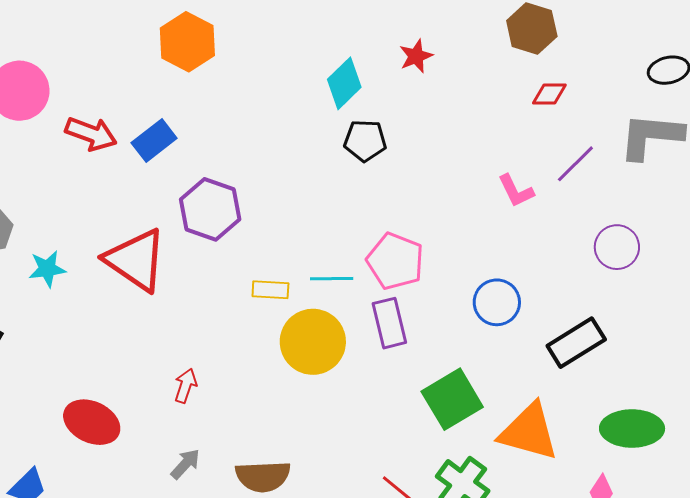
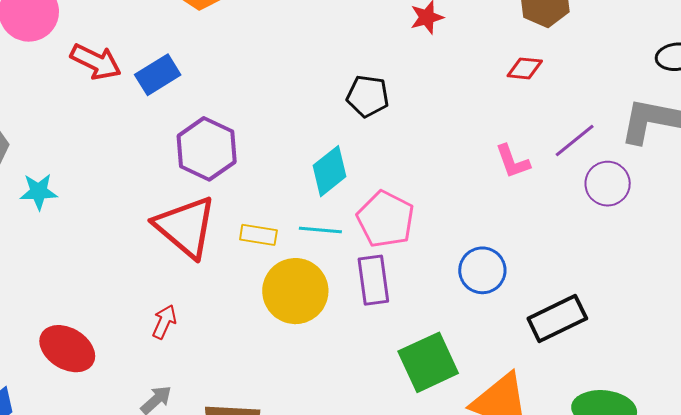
cyan diamond: (344, 83) -> (330, 171), moved
red diamond: (549, 94) -> (525, 68), moved
purple circle: (617, 247) -> (608, 184), moved
red triangle: (136, 260) -> (185, 227), moved

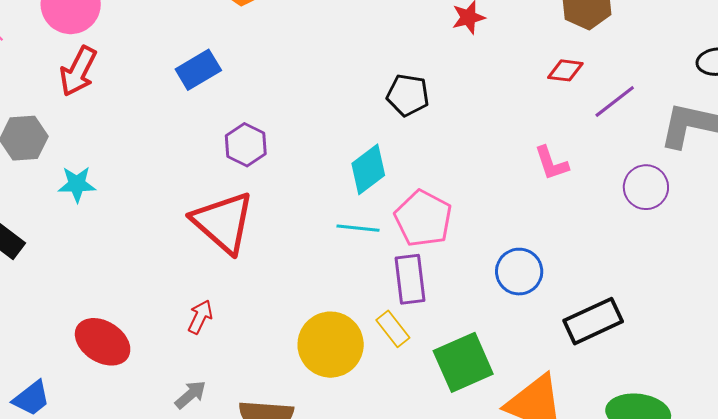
red arrow: (96, 62) -> (78, 71), moved, turned 90
purple line: (575, 141) -> (615, 101), moved
purple hexagon: (207, 149) -> (246, 145), size x0.7
yellow rectangle: (258, 235) -> (393, 329), moved, turned 42
yellow circle: (295, 291) -> (331, 345), moved

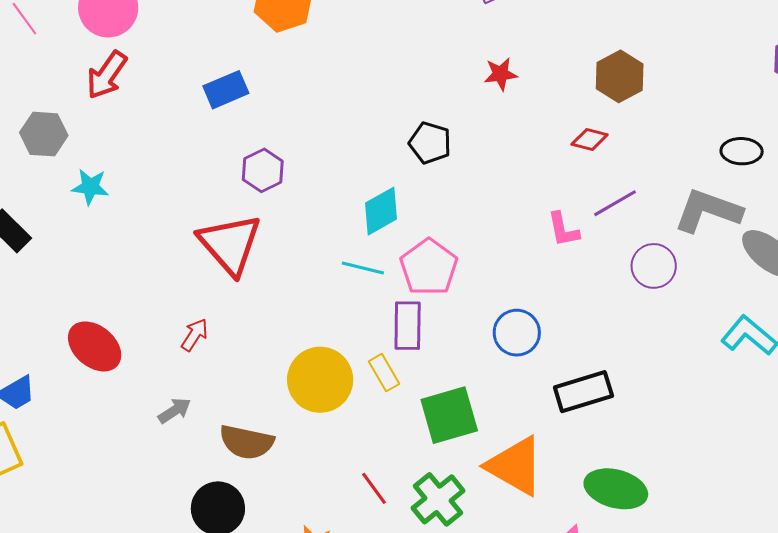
purple line: (615, 101) -> (615, 203), moved

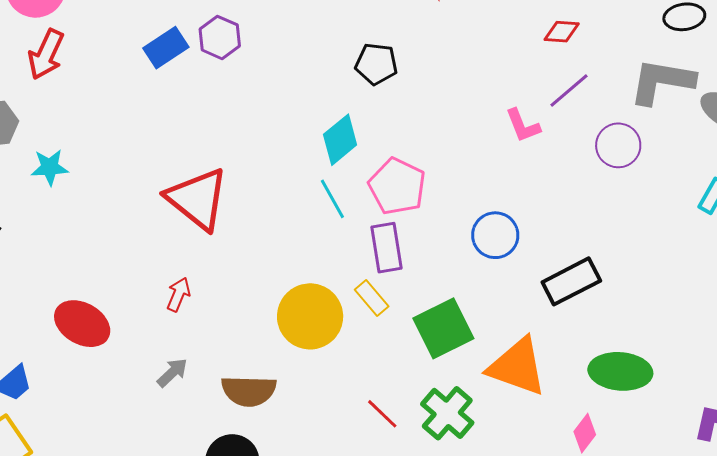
red diamond: (590, 140) -> (562, 32), moved
purple hexagon: (263, 170) -> (220, 37), moved
cyan line: (363, 268) -> (332, 199), turned 57

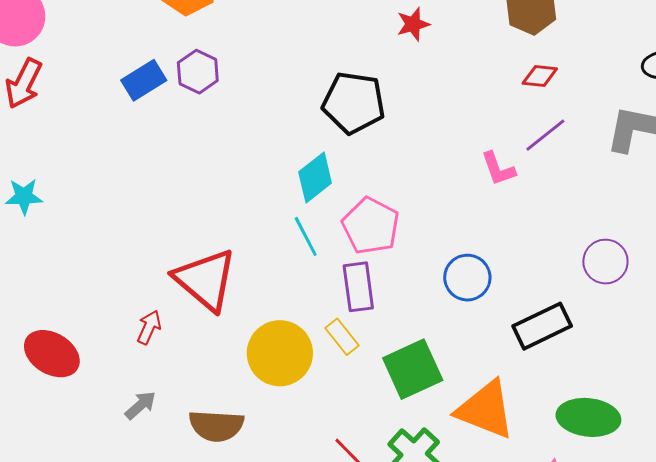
black pentagon: (376, 64) -> (354, 103), size x1.5
purple circle: (618, 145) -> (605, 262), moved
red triangle: (197, 199) -> (205, 280), moved

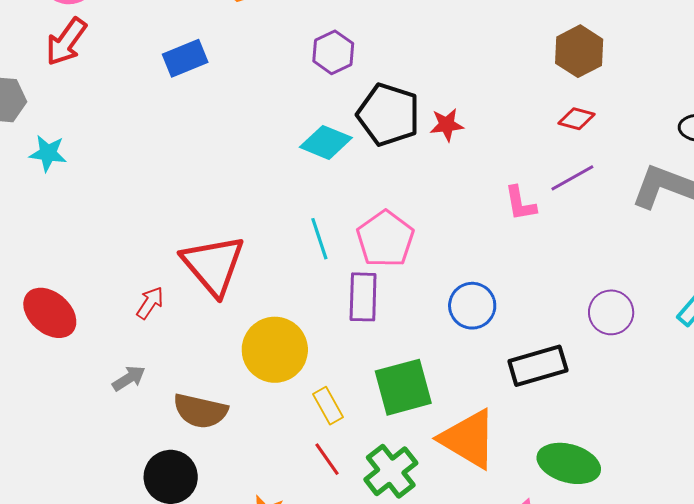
red star: (413, 24) -> (447, 125), moved
purple hexagon: (198, 72) -> (333, 52), moved
cyan diamond: (315, 177) -> (326, 142), moved, turned 51
yellow rectangle: (342, 337) -> (328, 406), moved

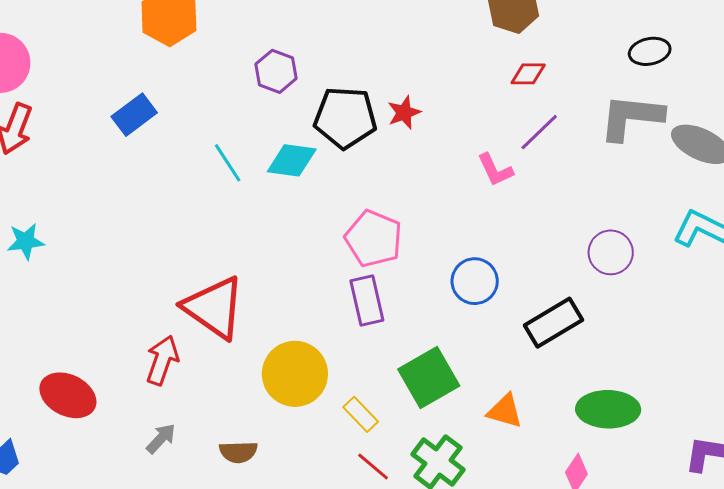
cyan line: (319, 239) -> (228, 163), moved
red arrow: (150, 303) -> (162, 360), size x1.4
brown semicircle: (200, 411) -> (238, 452), size x0.7
orange triangle: (468, 439) -> (505, 411), size x0.6

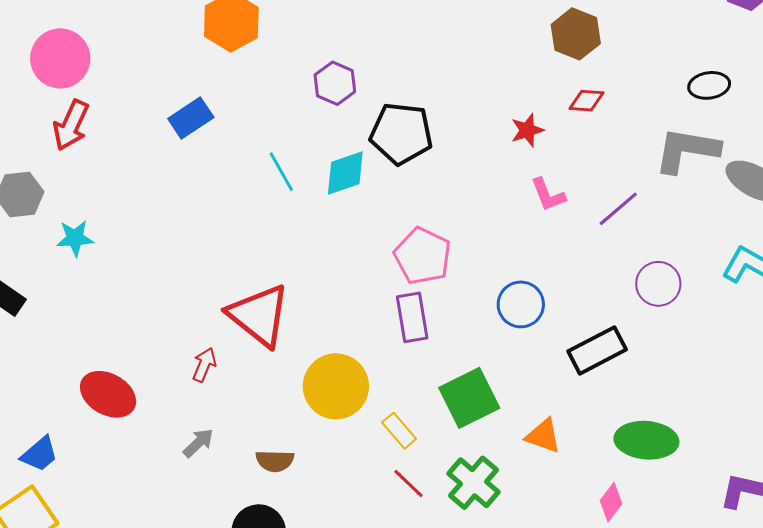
red star: (404, 113) -> (527, 130), moved
purple line: (539, 132) -> (618, 209), moved
cyan diamond: (292, 160) -> (345, 173), turned -30
red arrow: (162, 360) -> (204, 365), size x0.7

